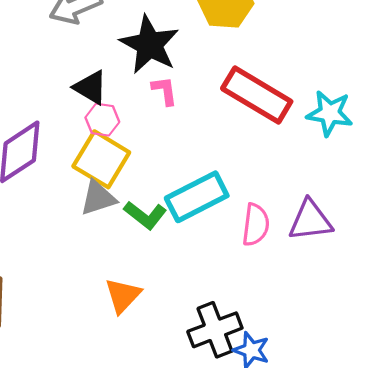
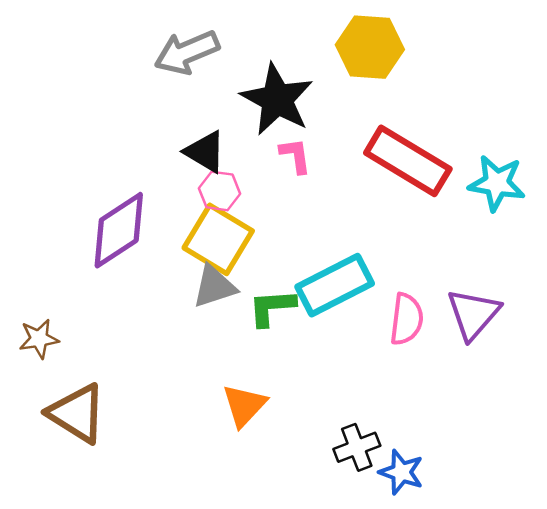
green L-shape: (145, 215) -> (272, 307), turned 138
purple triangle: (310, 220) -> (473, 314), turned -42
black cross: (215, 330) -> (357, 447), size x0.7

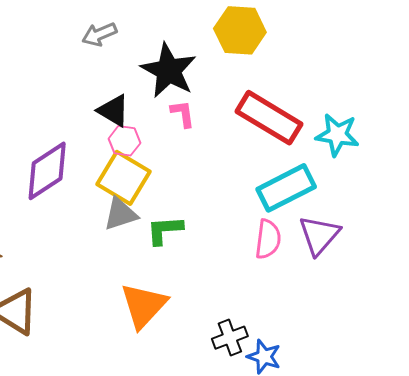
gray arrow: (187, 52) -> (99, 34), size x0.7
cyan rectangle: (335, 285) -> (286, 188), moved
orange triangle: (244, 405) -> (144, 305), size x1.4

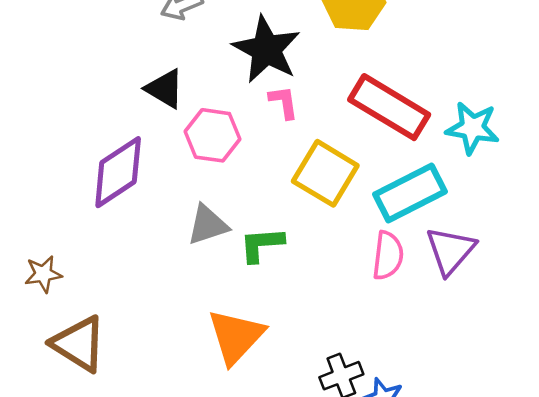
black triangle: (113, 111) -> (165, 89), moved
pink hexagon: (124, 141) -> (212, 135), size x1.4
yellow square: (123, 178) -> (325, 173), moved

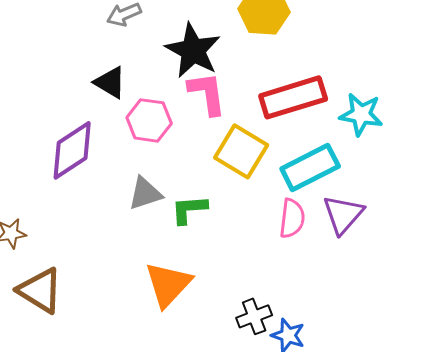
pink L-shape: (284, 102) -> (207, 93), size x1.6
red rectangle: (389, 107) -> (293, 97), turned -48

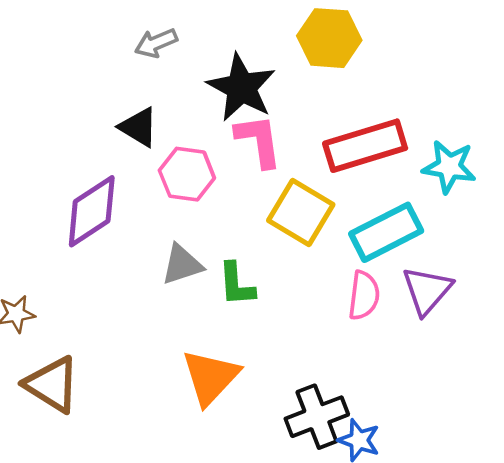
green L-shape: (189, 209) -> (236, 284), turned -90
black cross: (254, 316) -> (317, 417), size x1.4

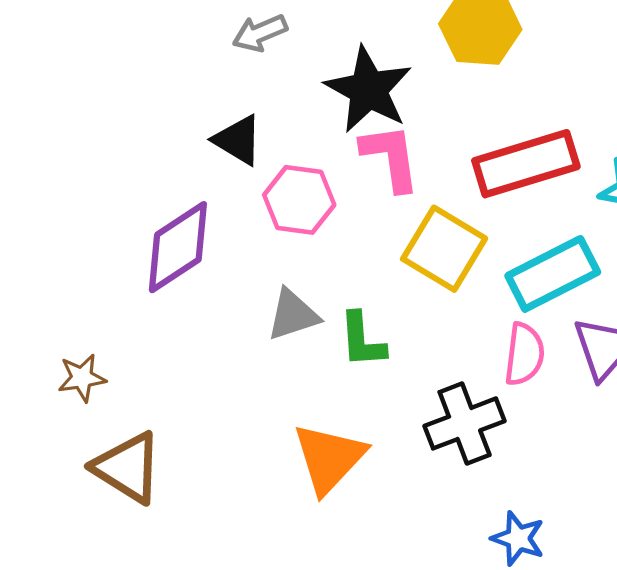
black cross: (317, 417) -> (465, 423), moved

